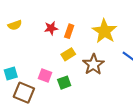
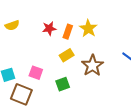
yellow star: (104, 31) -> (88, 28), moved, size x0.7
pink square: (45, 76) -> (36, 73), moved

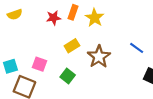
orange rectangle: (68, 32) -> (73, 12), moved
green square: (63, 84) -> (68, 76), turned -32

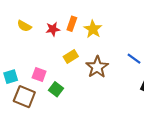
yellow semicircle: (15, 14) -> (24, 26), moved, turned 48
green square: (68, 76) -> (56, 89), moved

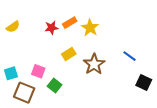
orange rectangle: (72, 24) -> (70, 23), turned 40
yellow semicircle: (24, 26) -> (13, 27), moved, turned -64

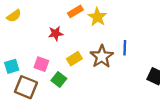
red star: (51, 28) -> (56, 33), moved
yellow rectangle: (69, 54) -> (74, 59), moved
blue line: (130, 56) -> (125, 48), moved, turned 56

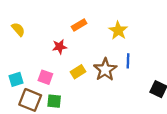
yellow semicircle: (14, 16) -> (18, 29), turned -96
yellow star: (97, 17) -> (118, 30), moved
green square: (59, 80) -> (54, 101), moved, turned -32

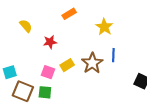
orange rectangle: (79, 25) -> (69, 14), moved
yellow semicircle: (18, 29) -> (26, 26), moved
pink square: (45, 77) -> (48, 72), moved

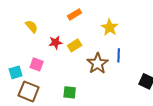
yellow rectangle: (67, 65) -> (75, 45), moved
pink square: (48, 72) -> (37, 64), moved
green square: (45, 92) -> (70, 92), moved

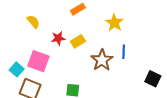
pink square: (37, 64) -> (38, 61), size x1.5
cyan square: (16, 72) -> (17, 69), turned -32

